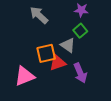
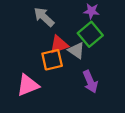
green square: (80, 31) -> (90, 34), size x1.5
red triangle: (58, 63) -> (59, 45), moved

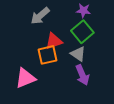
gray arrow: (44, 17) -> (40, 16), turned -84
gray triangle: (76, 50) -> (78, 54), moved

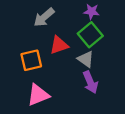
orange square: (47, 55) -> (31, 60), moved
pink triangle: (25, 78) -> (38, 95), moved

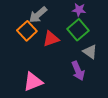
gray triangle: (86, 59) -> (90, 52), moved
orange square: (31, 60) -> (27, 31), moved, turned -30

